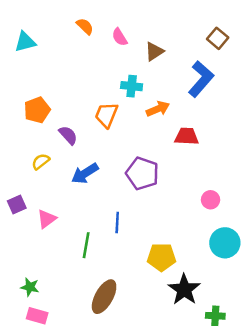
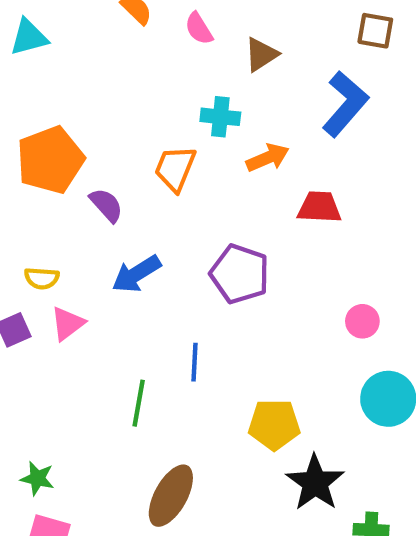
brown square: (218, 38) -> (375, 31), turned -30
orange pentagon: (37, 110) -> (50, 160), size x1.4
yellow semicircle: (41, 161) -> (42, 278), moved, turned -138
pink triangle: (47, 219) -> (68, 323), moved

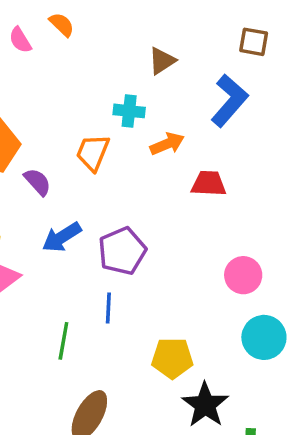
pink semicircle: (199, 29) -> (20, 40), moved
purple pentagon: (240, 274) -> (122, 251), moved, turned 30
pink circle: (362, 321) -> (243, 275), size x1.4

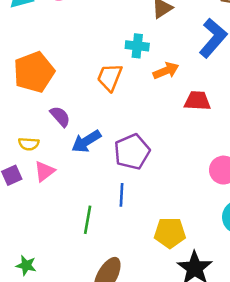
purple semicircle: (38, 182) -> (60, 116), moved

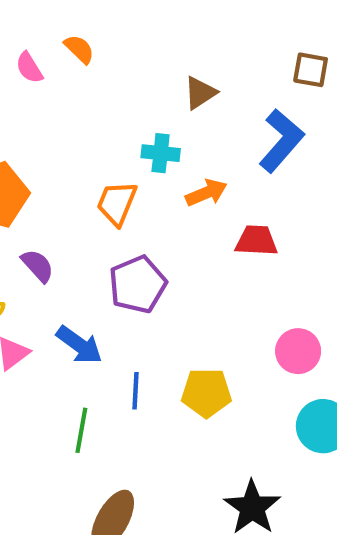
blue arrow: (86, 141) -> (79, 345), moved, turned -112
purple pentagon: (132, 152) -> (138, 284), moved
yellow pentagon: (170, 233) -> (206, 393), moved

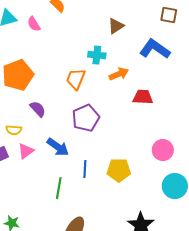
pink semicircle: (29, 68) -> (34, 24), moved
blue L-shape: (281, 141) -> (155, 49), turned -96

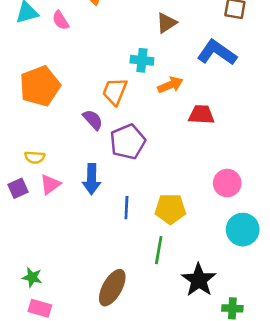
purple semicircle: (38, 109) -> (93, 120), moved
blue arrow: (58, 147) -> (92, 179), turned 55
green line: (59, 188) -> (159, 250), moved

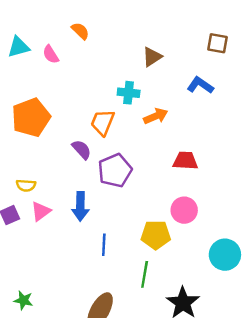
blue L-shape: (217, 53) -> (200, 85), size x0.7
red trapezoid: (201, 115) -> (185, 161), moved
pink circle: (227, 183) -> (184, 210), moved
blue line: (126, 208) -> (104, 245), moved

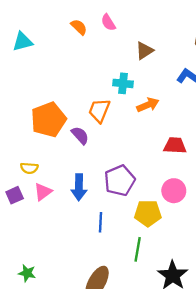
pink semicircle: (51, 54) -> (108, 22), moved
orange pentagon: (31, 117) -> (48, 120), moved
purple pentagon: (115, 171) -> (120, 181), moved

